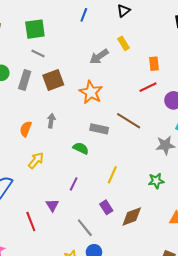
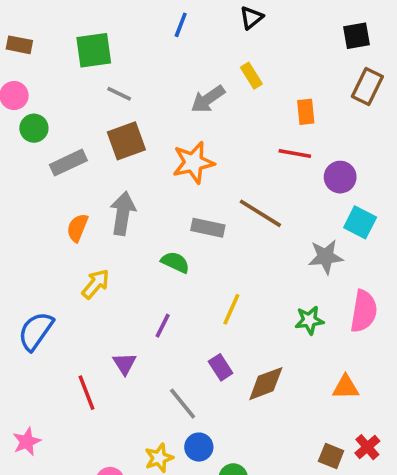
gray line: (38, 54) -> (119, 94), moved
gray rectangle: (25, 80) -> (68, 163), moved, turned 48
red line: (148, 87) -> (295, 154), turned 36
orange star: (91, 92) -> (193, 163), turned 30
gray arrow: (51, 121) -> (123, 213), size x1.6

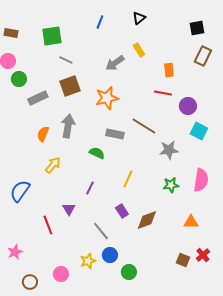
gray star: (326, 257) -> (169, 150), moved

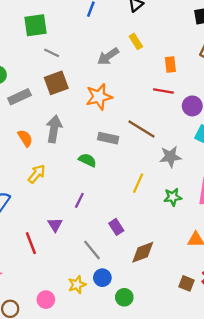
orange semicircle: (43, 134) -> (25, 138), turned 126
yellow line: (128, 179) -> (138, 183), moved
brown diamond: (147, 220) -> (143, 252), moved

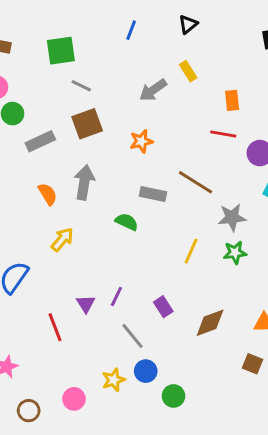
orange star: (99, 97) -> (141, 141), size x0.7
green star: (173, 197) -> (235, 253), moved
purple line: (79, 200) -> (116, 296), moved
brown diamond: (143, 252) -> (210, 323), moved
brown square: (187, 283) -> (253, 364), moved

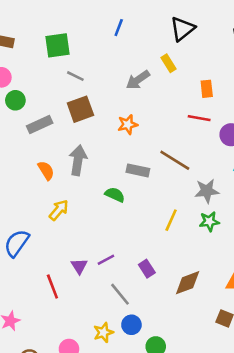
black triangle: (188, 24) -> (183, 29), moved, size x1.5
purple line: (116, 296) -> (106, 260), turned 36

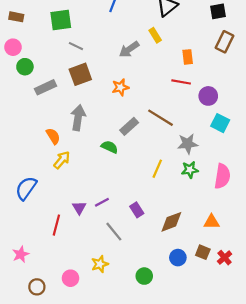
orange semicircle: (46, 170) -> (53, 136), moved
gray rectangle: (138, 170) -> (129, 126), turned -54
red line: (52, 287) -> (56, 225), turned 36
blue circle: (131, 325) -> (178, 258), moved

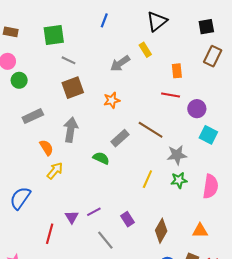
gray rectangle: (46, 87) -> (33, 116), moved
brown diamond: (171, 222) -> (161, 231), turned -40

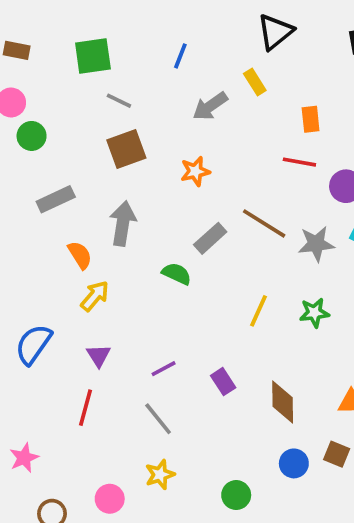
blue line: (104, 20) -> (180, 56), moved
gray star: (177, 155) -> (316, 244), moved
purple triangle: (72, 217) -> (99, 356), moved
brown diamond: (161, 231) -> (283, 402), turned -30
gray line: (105, 240) -> (158, 419), moved

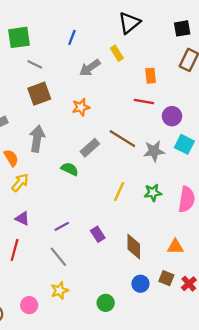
purple triangle: (99, 356) -> (22, 219), turned -32

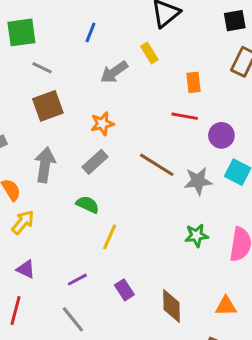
gray rectangle: (90, 148) -> (95, 162), moved
yellow line: (119, 192) -> (110, 237), moved

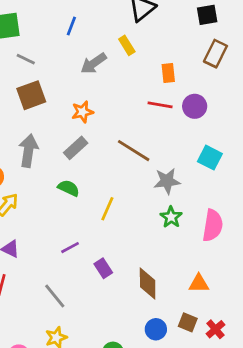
purple circle: (221, 135) -> (195, 106), moved
gray star: (198, 181) -> (167, 181), moved
green star: (196, 235) -> (171, 217), turned -30
yellow line: (110, 237) -> (107, 209), moved
purple line: (77, 280) -> (70, 248), moved

